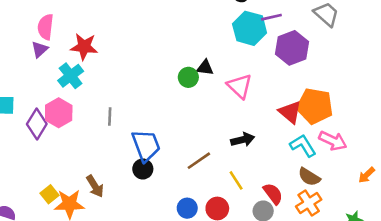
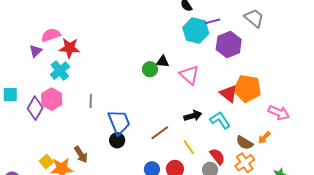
pink semicircle: (46, 27) -> (51, 35), moved, turned 66
pink arrow: (333, 141) -> (279, 113), moved
cyan L-shape: (303, 146) -> (220, 120), moved
orange arrow: (367, 175) -> (264, 138), moved

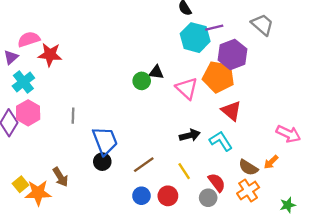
cyan cross: (60, 71) -> (23, 82), moved
orange pentagon: (247, 88) -> (218, 77), moved
brown line: (160, 133) -> (144, 165), moved

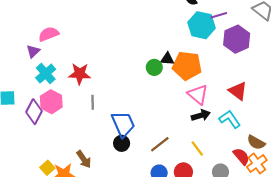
red star: (50, 55) -> (80, 74), moved
orange pentagon: (218, 77) -> (187, 66), moved
pink triangle: (187, 88) -> (198, 94), moved
red semicircle: (217, 182) -> (241, 156), moved

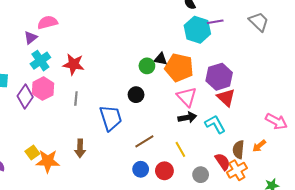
purple hexagon: (237, 39) -> (219, 77), moved
gray line: (93, 102) -> (76, 99), moved
brown semicircle: (256, 142) -> (238, 150), turned 60
black circle: (122, 143) -> (136, 95), moved
brown arrow: (84, 159) -> (80, 148), moved, turned 30

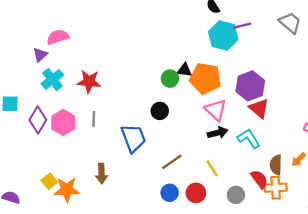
pink hexagon: (43, 89) -> (63, 122), moved
orange cross: (237, 170) -> (276, 188), turned 30

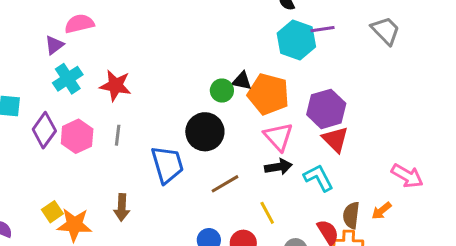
black circle: (160, 111) -> (205, 132), size x1.6
brown line: (172, 162) -> (225, 184), moved

